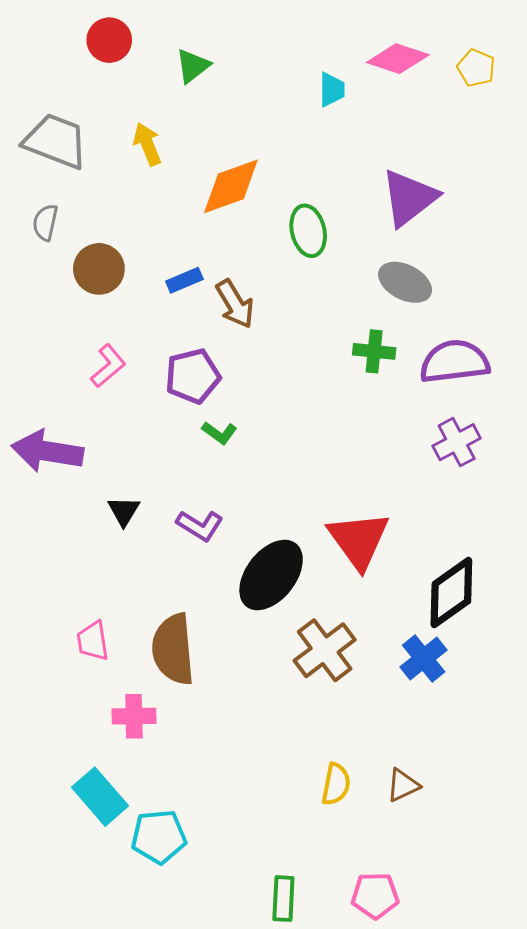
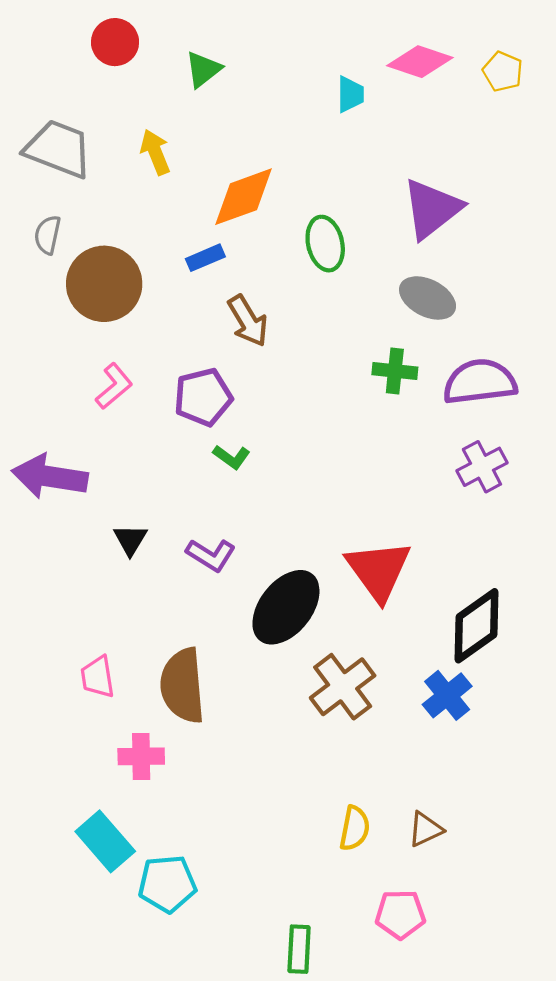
brown circle: (99, 269) -> (104, 284), size x1.4
blue rectangle: (184, 280) -> (205, 258), moved
pink pentagon: (375, 895) -> (400, 914), moved

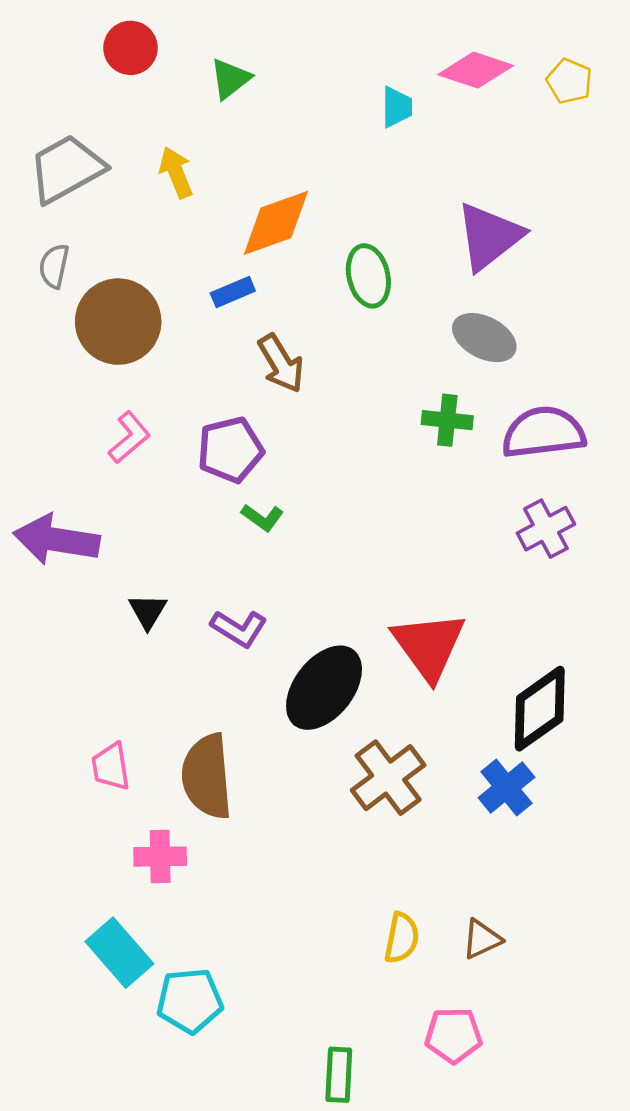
gray trapezoid: (58, 149) -> (66, 169), turned -50

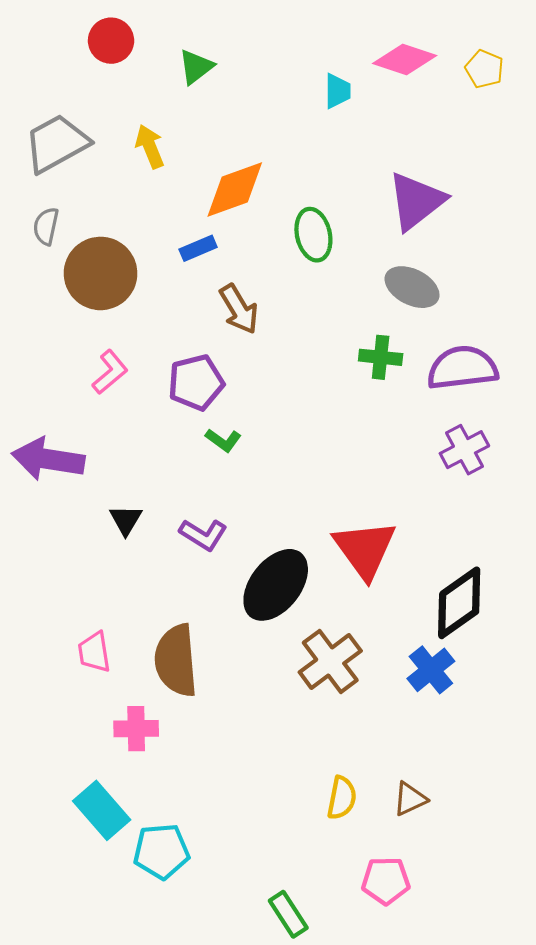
green rectangle: (339, 1075) -> (288, 914), turned -36

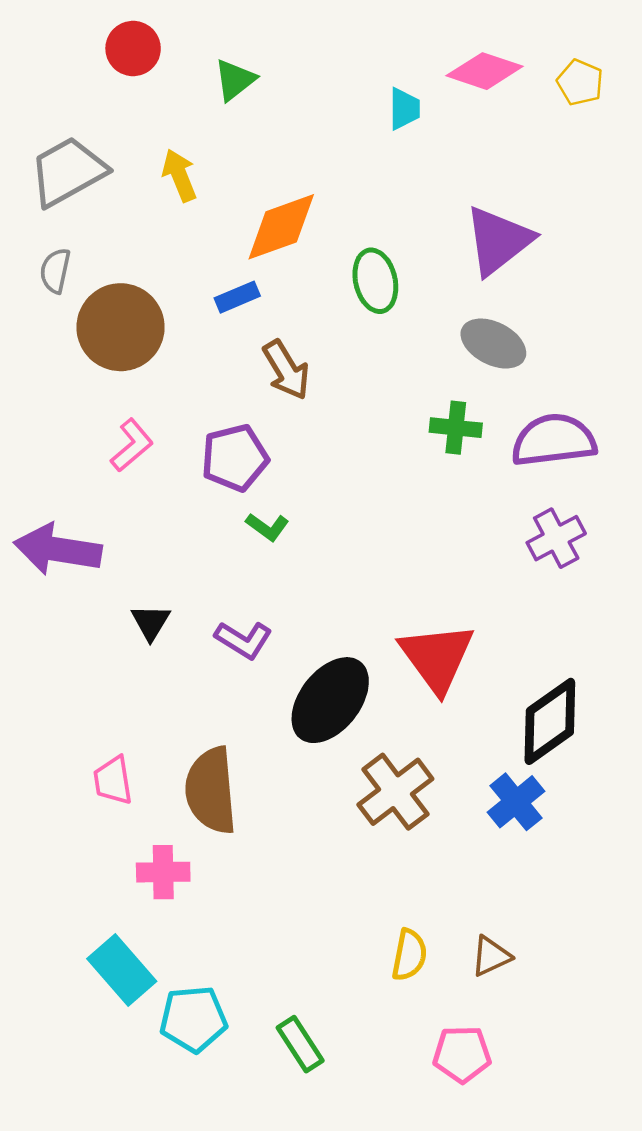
green rectangle: (288, 914) -> (300, 1044), moved

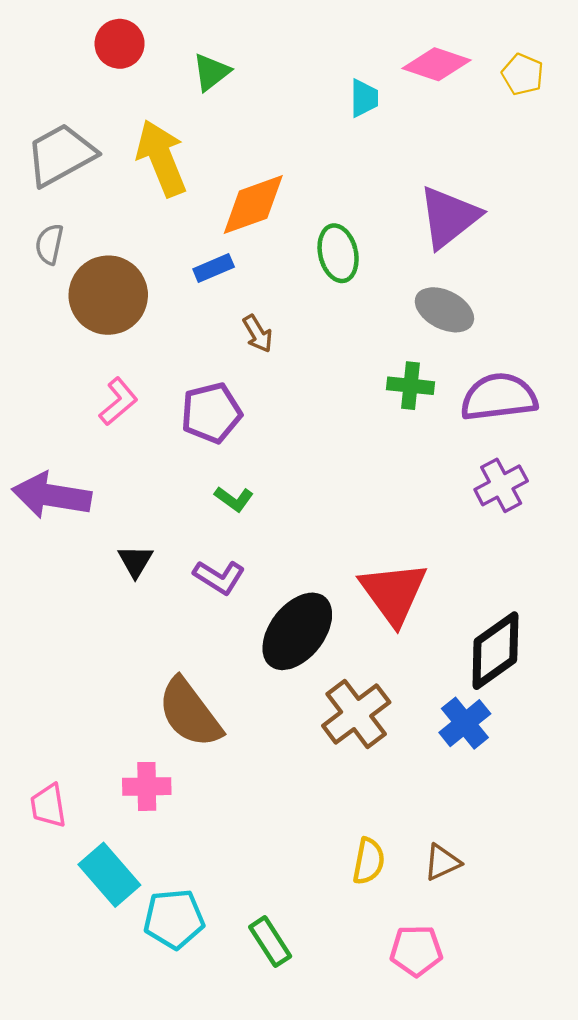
yellow arrow: (180, 175) -> (161, 158), size x1.6
brown arrow: (286, 370) -> (258, 334), size x0.7
green L-shape: (267, 527) -> (234, 499), moved
pink trapezoid: (113, 780) -> (48, 806), moved
brown semicircle: (211, 790) -> (190, 713), turned -32

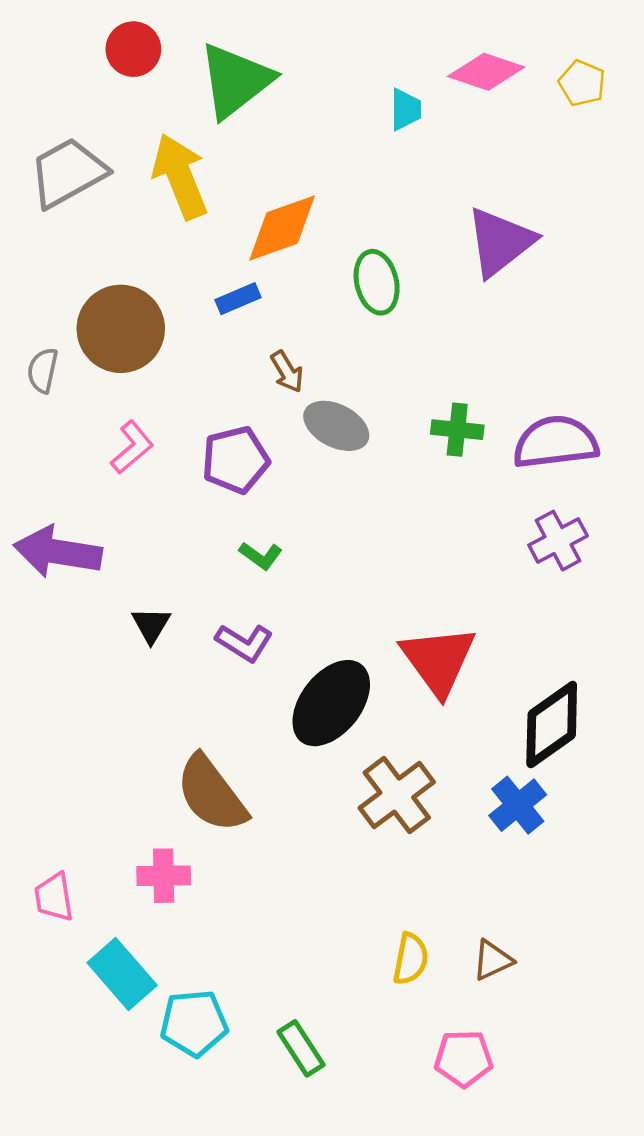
green triangle: (211, 72) -> (235, 81), size x1.8
gray semicircle: (49, 244) -> (43, 370), moved
gray ellipse: (444, 310) -> (336, 426), moved

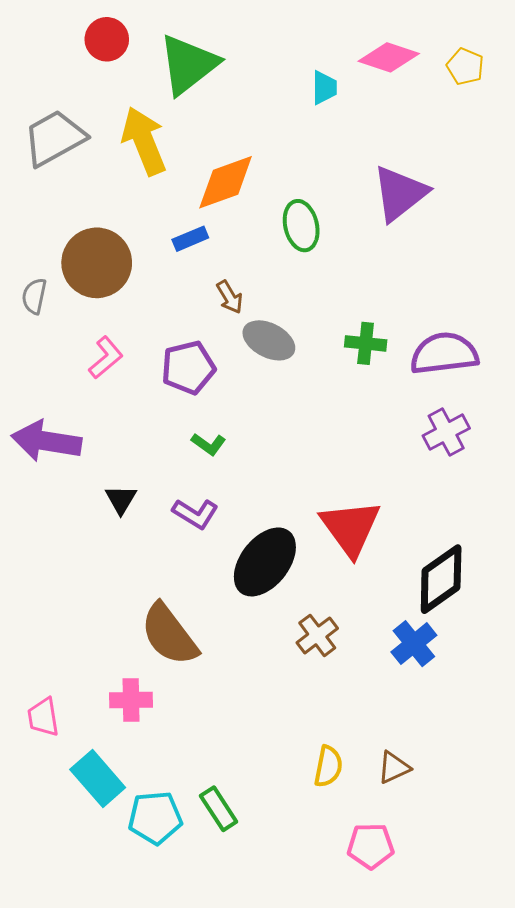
brown cross: (397, 795) -> (317, 635), size x0.7
green rectangle: (301, 1048) -> (219, 809), moved

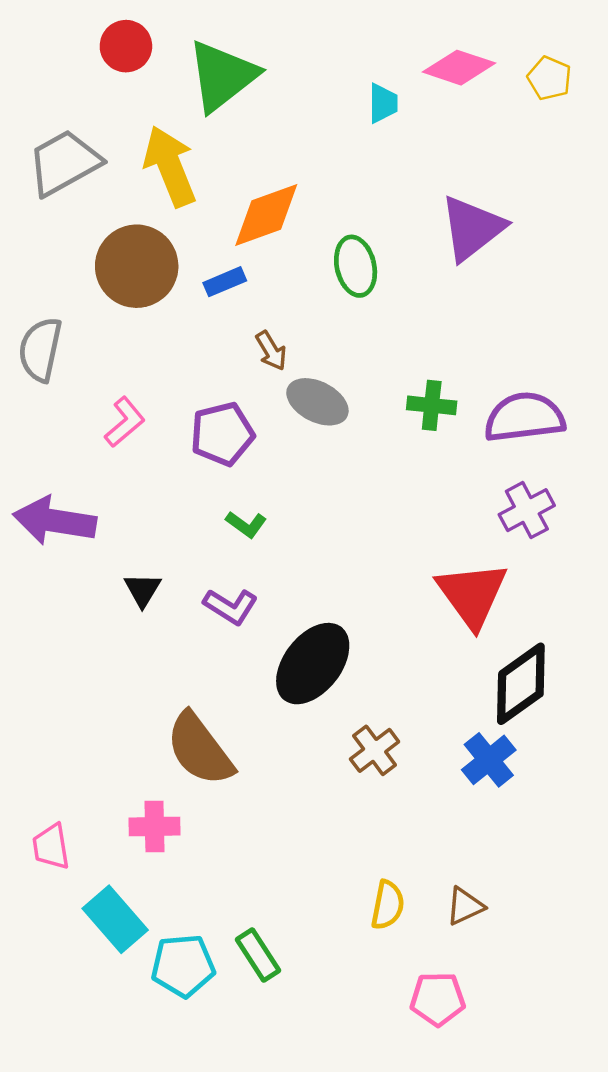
brown circle: (97, 263) -> (137, 266), moved
gray semicircle: (34, 296) -> (40, 349), size x1.5
red triangle: (350, 528) -> (472, 595), moved

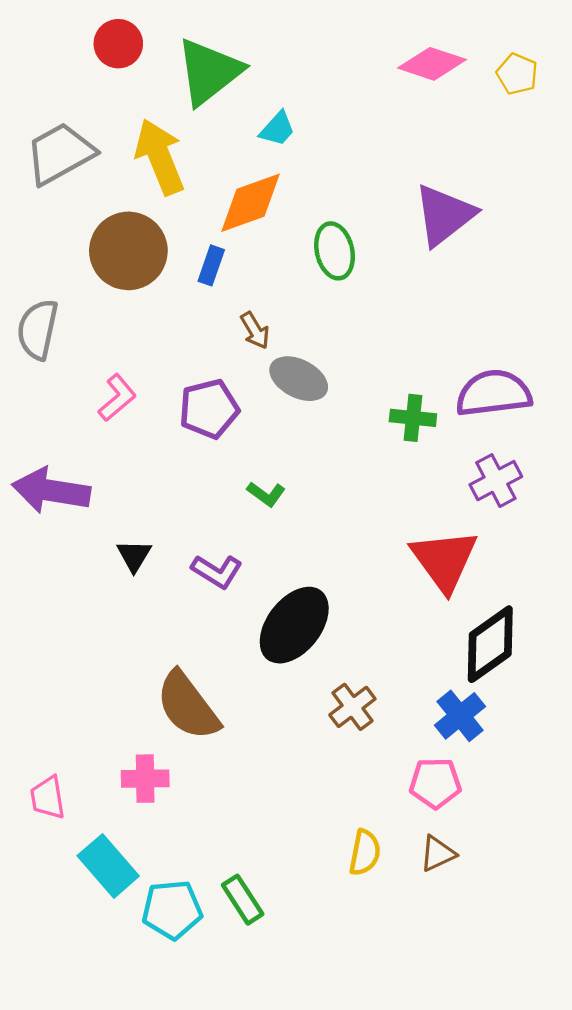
cyan trapezoid: (383, 103) -> (277, 129), moved, turned 42
blue rectangle: (225, 282) -> (211, 265), turned -48
green cross: (432, 405) -> (413, 418), moved
green L-shape: (246, 524) -> (266, 494), moved
pink pentagon: (438, 999) -> (435, 783), moved

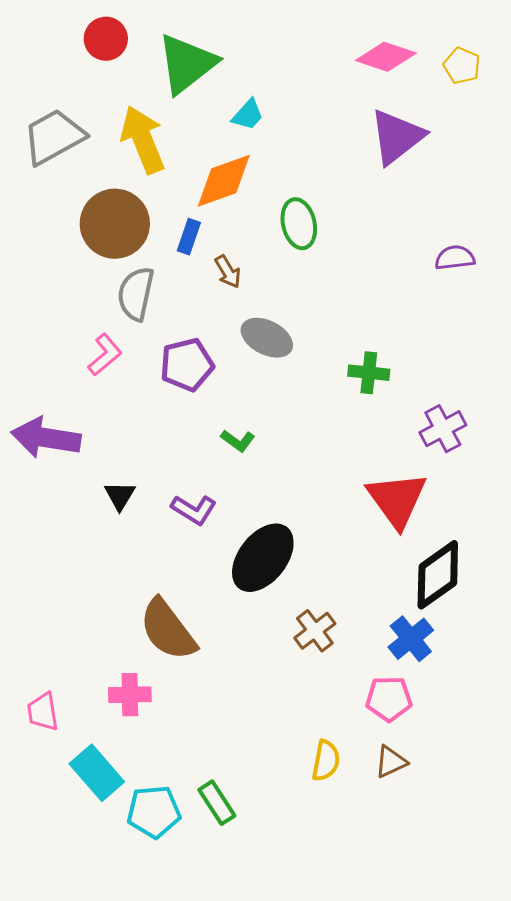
purple triangle: (444, 215) -> (397, 137), moved
gray semicircle: (38, 329) -> (136, 294), moved
brown arrow: (255, 330) -> (228, 272), moved
purple semicircle: (494, 393) -> (455, 258), moved, size x0.6

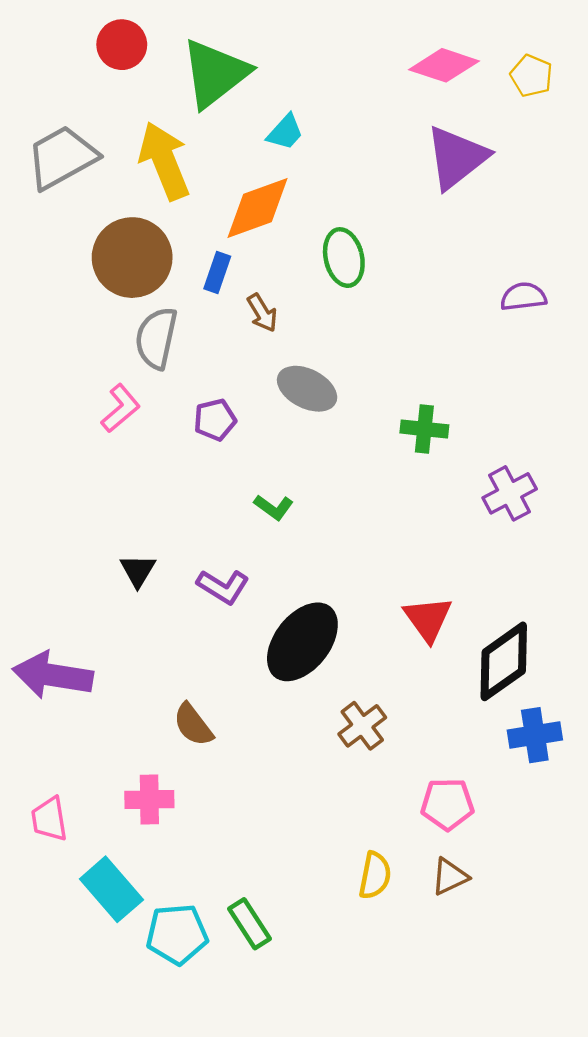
purple pentagon: (187, 365) -> (215, 420), size x0.7
purple arrow: (46, 438) -> (53, 675), moved
red triangle: (397, 500) -> (428, 619), moved, size x0.7
brown semicircle: (168, 630) -> (193, 725), size x0.6
blue cross: (411, 639) -> (535, 735), moved, turned 30

